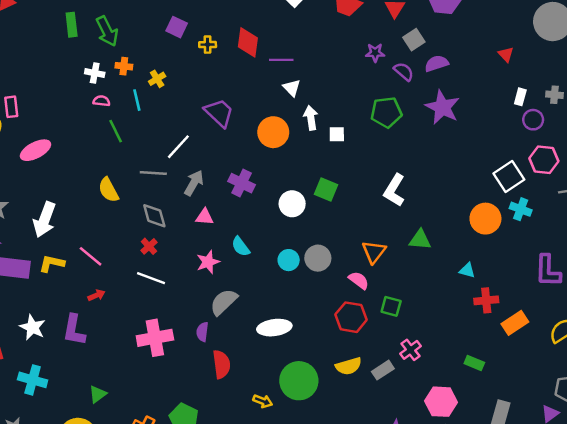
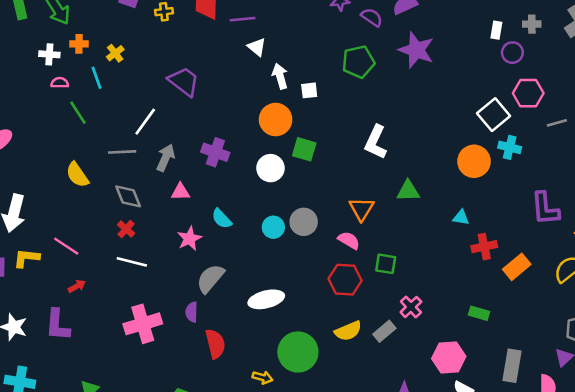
orange circle: (273, 132) -> (276, 120), moved

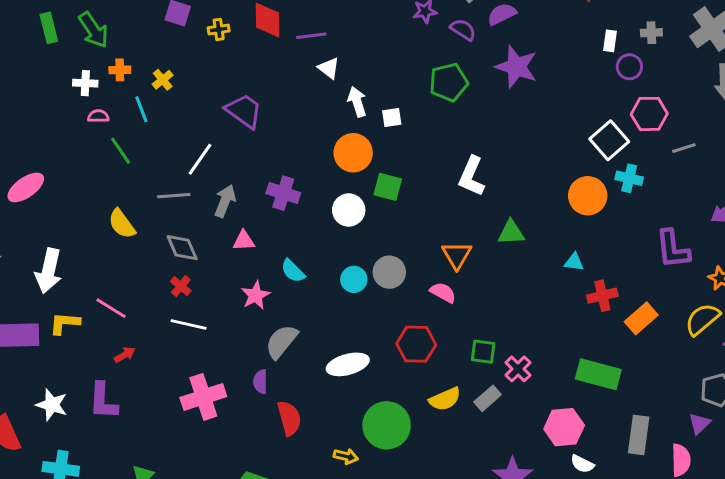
green square: (386, 264) -> (483, 352), moved
red hexagon: (345, 280) -> (416, 344), moved
green rectangle: (479, 313) -> (598, 374), size x1.8

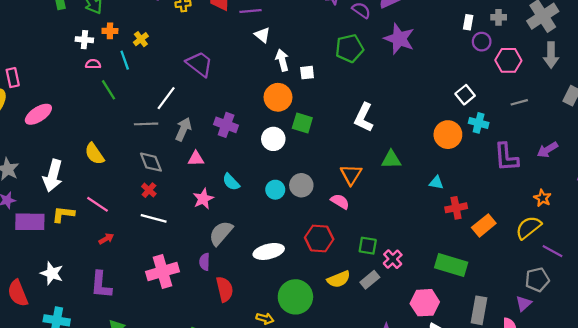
pink hexagon: (649, 114) -> (508, 60), moved
white square: (609, 140) -> (465, 95), size x0.7
yellow semicircle: (122, 224) -> (94, 154), moved
purple L-shape: (673, 249) -> (506, 157), moved
purple L-shape: (103, 401) -> (101, 285), moved

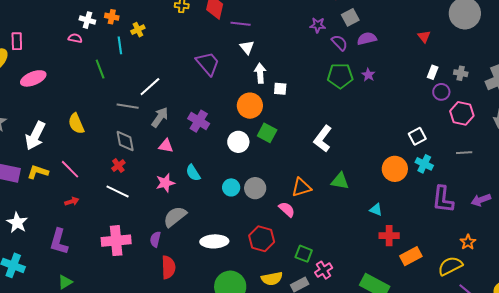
purple star: (399, 39) -> (368, 75), size x0.5
green pentagon: (349, 48) -> (340, 76), moved
pink semicircle: (93, 64) -> (75, 38), moved
purple trapezoid: (199, 64) -> (208, 64), moved
orange triangle: (351, 175) -> (301, 187), turned 30

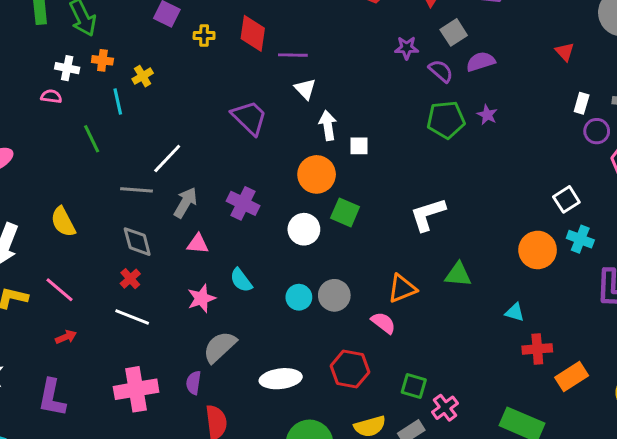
white L-shape: (323, 139) -> (428, 214), turned 40

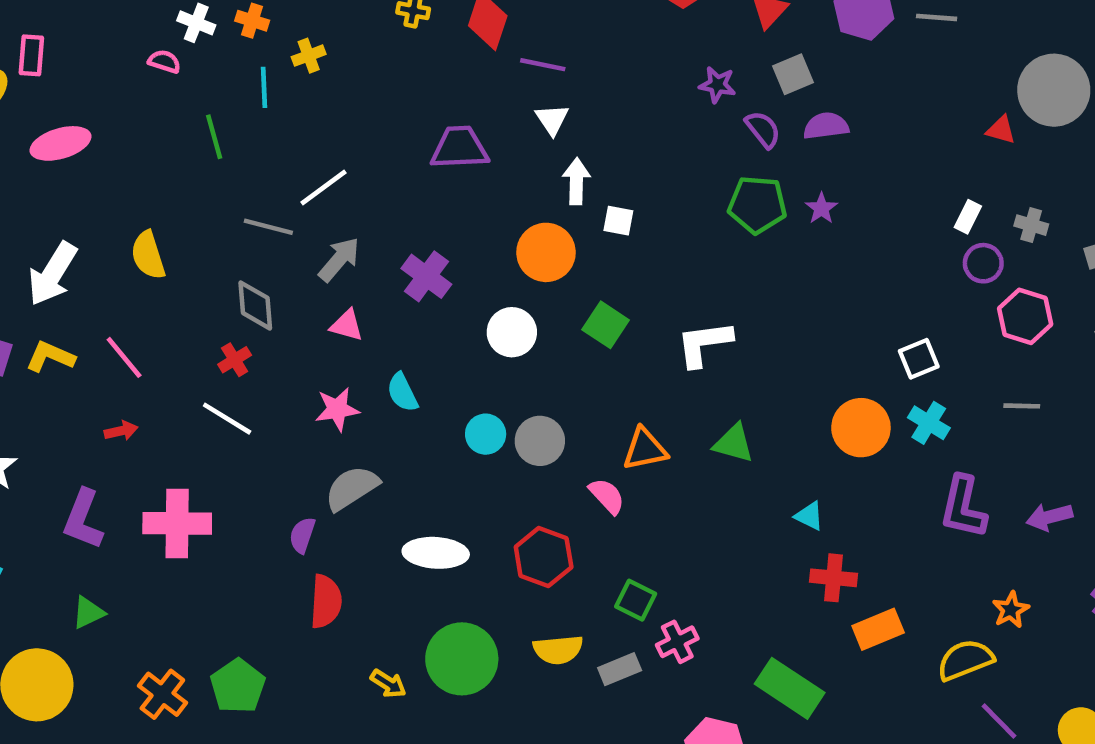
red triangle: (565, 52) -> (1001, 130), moved, turned -42
purple trapezoid: (249, 118) -> (460, 148), turned -57
green square: (345, 212) -> (606, 325), moved
pink cross: (136, 389) -> (177, 523), moved

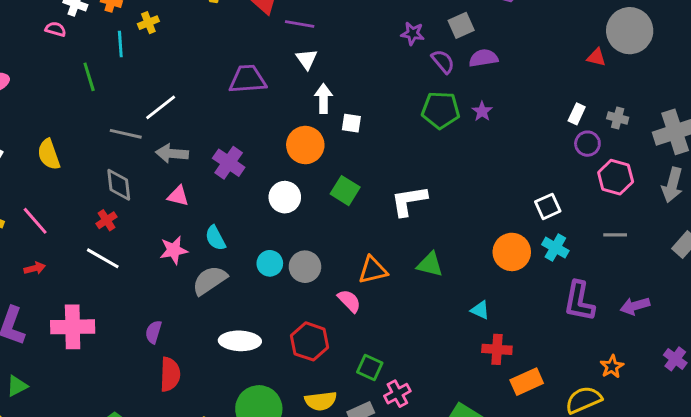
gray arrow: (339, 259) -> (172, 153), turned -124
gray semicircle: (352, 488) -> (210, 280), moved

